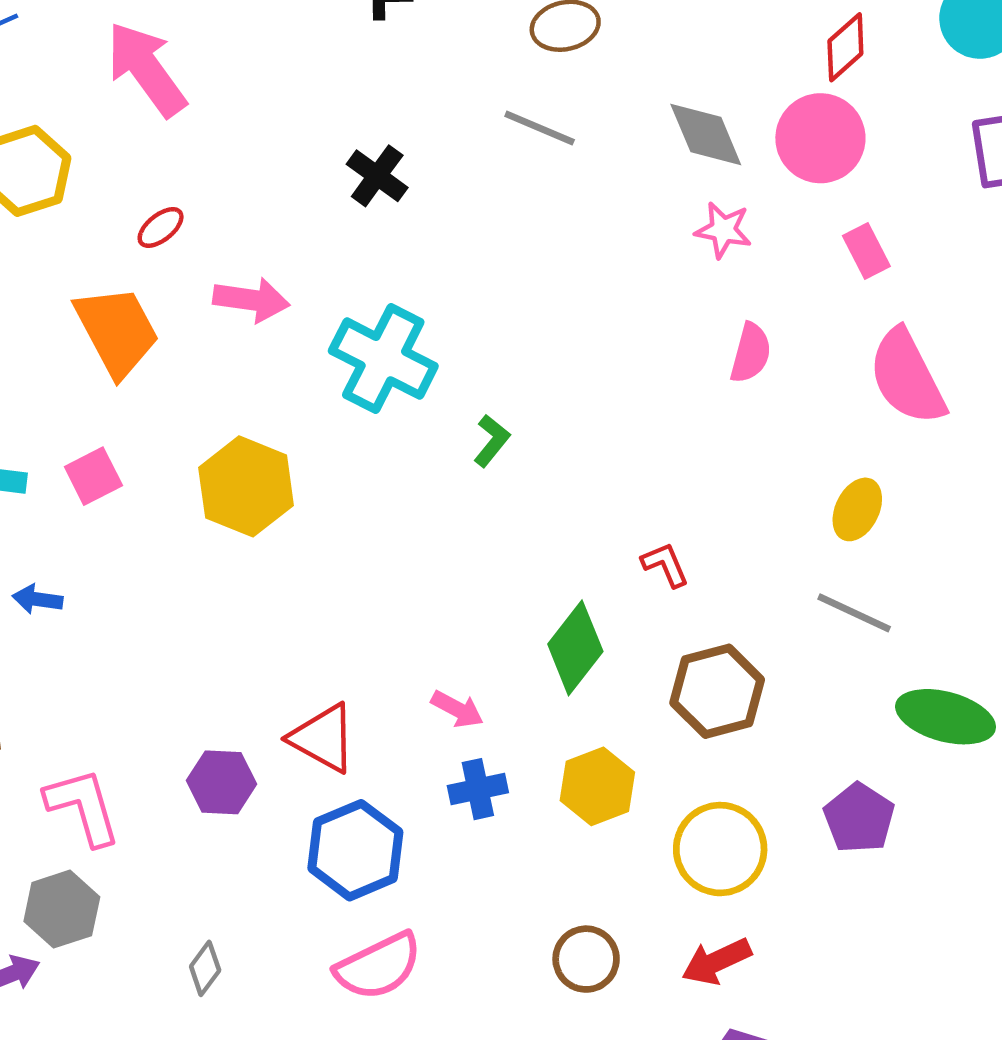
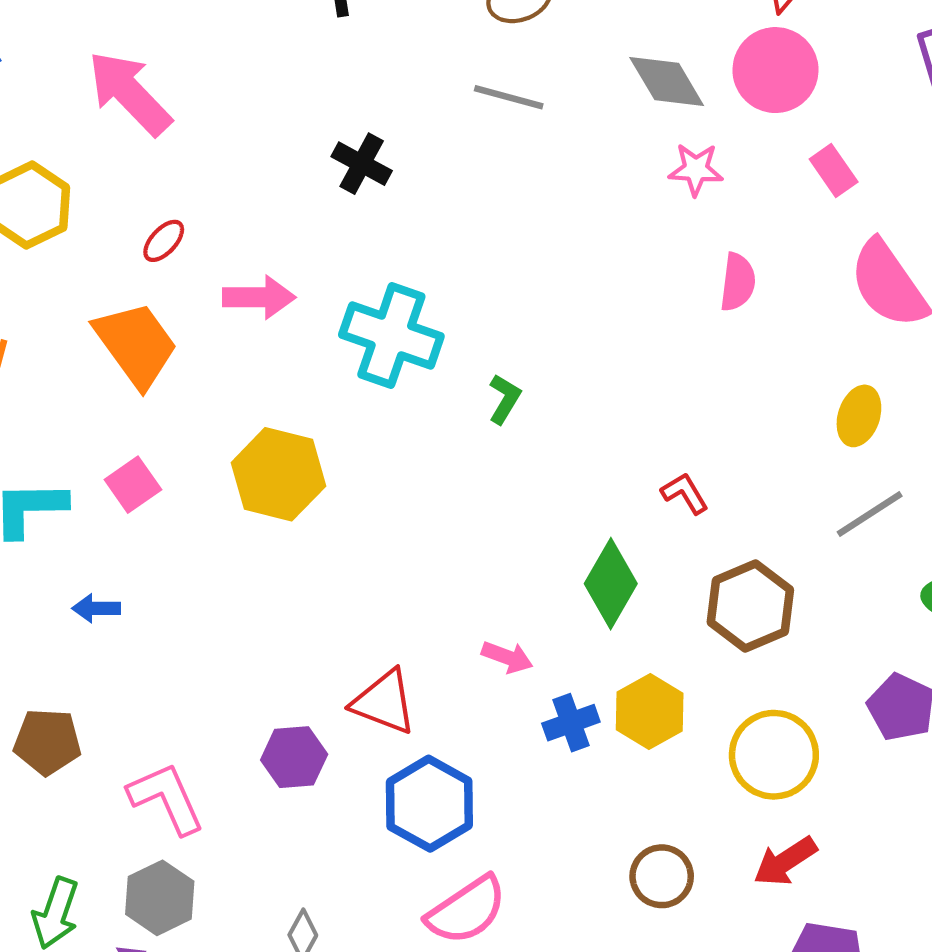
gray line: (854, 613) -> (870, 514), turned -50
blue cross: (478, 789) -> (571, 723), moved

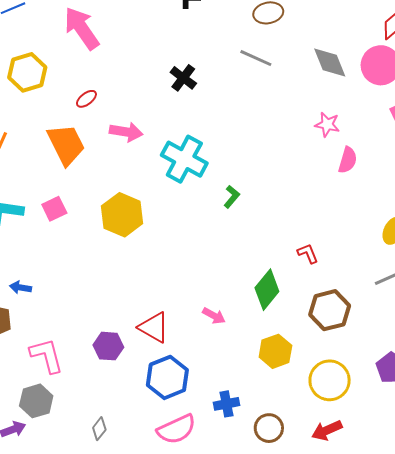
pink star: (696, 169) -> (327, 125), moved
blue arrow: (96, 608) -> (20, 287), moved
blue cross: (571, 723) -> (227, 404), moved

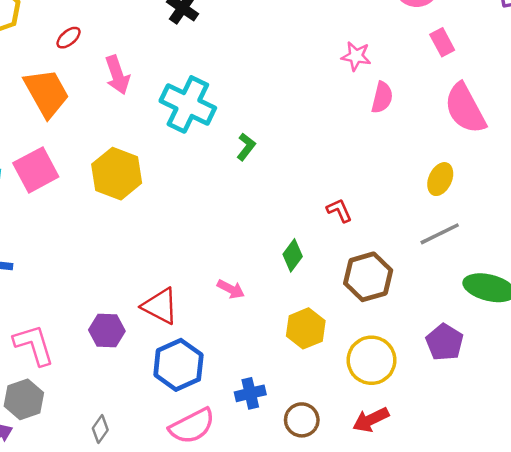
pink arrow: (126, 132) -> (117, 75), turned 64
pink square: (54, 209) -> (36, 170), size x1.5
green diamond: (267, 290) -> (293, 255), size x0.7

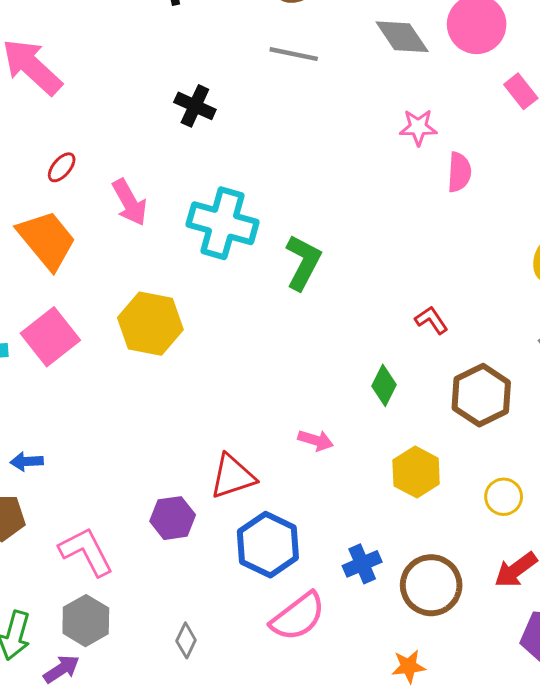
green L-shape: (246, 147) -> (303, 262), size x1.6
red triangle: (160, 306) -> (233, 476), turned -36
yellow circle: (371, 360) -> (504, 497), size x0.6
brown circle: (302, 420) -> (431, 585), size x1.4

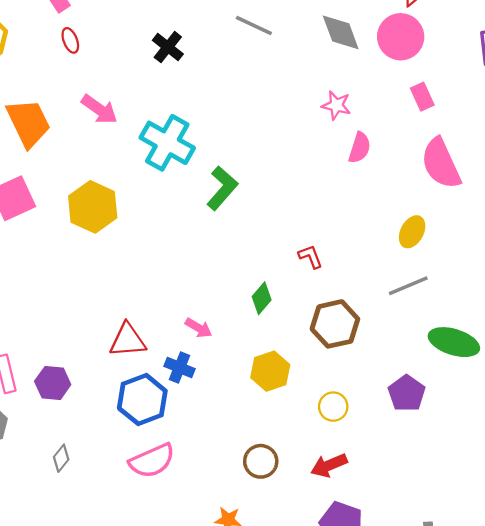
red ellipse: (62, 167) -> (70, 40), moved, turned -75
pink arrow: (130, 202) -> (99, 109), turned -39
purple hexagon: (173, 518) -> (53, 383), moved
blue cross: (362, 564) -> (180, 367), moved, turned 32
brown circle: (431, 585) -> (261, 461), size x0.7

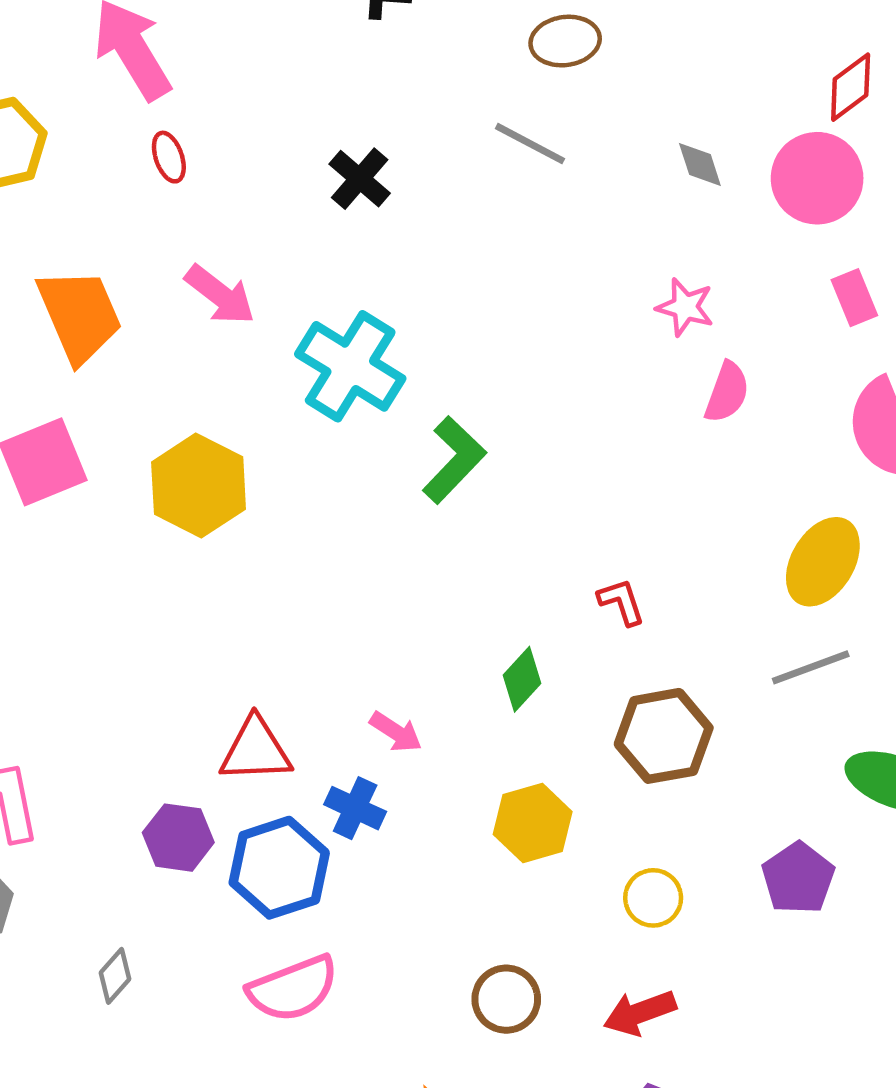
gray diamond: (341, 32) -> (700, 165), size x0.6
yellow ellipse: (412, 232) -> (823, 562), size x1.4
purple hexagon: (53, 383) -> (178, 838), moved

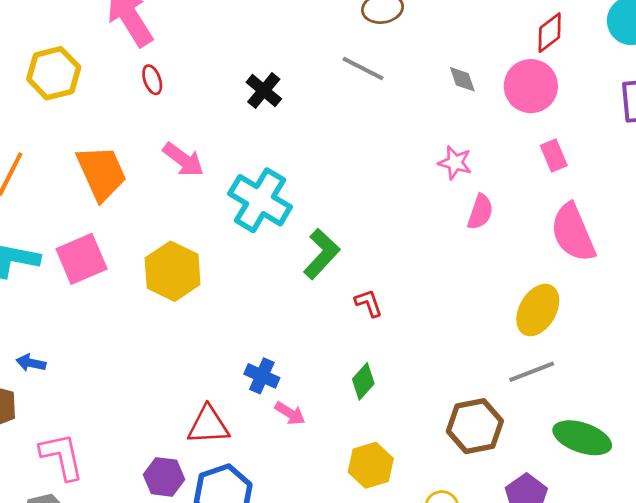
red L-shape: (621, 602) -> (369, 303), moved
brown hexagon: (664, 736) -> (475, 426), moved
blue cross: (355, 808) -> (262, 376), moved

